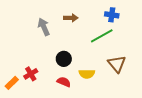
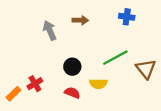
green line: (102, 36) -> (115, 58), moved
brown triangle: (117, 64) -> (146, 69), moved

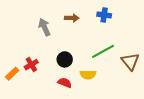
blue cross: (127, 17) -> (104, 15), moved
red cross: (35, 84) -> (31, 65), moved
orange rectangle: (13, 94) -> (12, 74), moved

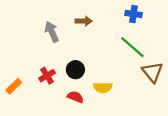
blue cross: (104, 15) -> (134, 14), moved
green line: (103, 51) -> (132, 47), moved, turned 70
red cross: (31, 65) -> (47, 76), moved

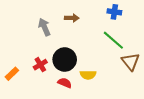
black circle: (75, 70) -> (65, 60), size x1.5

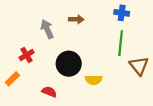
green line: (113, 40) -> (121, 43), turned 55
red cross: (40, 65) -> (27, 55), moved
red semicircle: (65, 83) -> (49, 92), moved

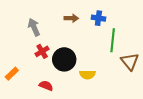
blue cross: (122, 13) -> (98, 18), moved
gray arrow: (47, 29) -> (34, 27), moved
red cross: (27, 55) -> (42, 51), moved

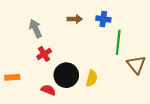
black circle: (64, 59) -> (66, 75), moved
orange rectangle: (12, 74) -> (12, 77), turned 40
yellow semicircle: (87, 75) -> (92, 78), turned -77

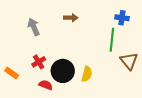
blue cross: (103, 19) -> (122, 18), moved
red cross: (44, 54) -> (39, 62), moved
orange rectangle: (12, 77) -> (12, 73), turned 40

